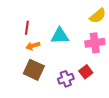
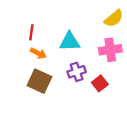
orange arrow: (33, 46) -> (38, 53), turned -136
purple cross: (66, 79) -> (77, 72), moved

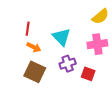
cyan triangle: (70, 42) -> (61, 37), turned 48
red square: (100, 83) -> (88, 74), turned -32

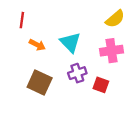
red line: (28, 29) -> (22, 20), moved
orange arrow: (34, 47) -> (37, 45), moved

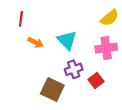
brown square: (40, 82) -> (52, 89), moved
red square: (101, 85) -> (96, 81), turned 32

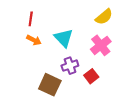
red line: (21, 19) -> (31, 19), moved
pink cross: (106, 48) -> (101, 45), turned -30

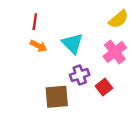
brown square: (50, 85) -> (57, 97), turned -30

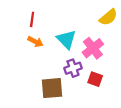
pink cross: (115, 52) -> (93, 48), moved
red square: (104, 87) -> (95, 79), turned -32

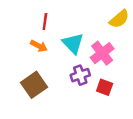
red line: (32, 19) -> (45, 21), moved
brown square: (52, 88) -> (34, 85), moved, turned -30

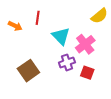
orange arrow: (39, 46) -> (15, 26), moved

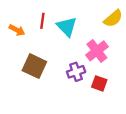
cyan triangle: (61, 36) -> (67, 27), moved
brown square: (28, 71) -> (34, 66), moved, turned -30

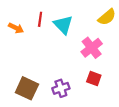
brown square: (34, 66) -> (27, 88), moved
purple cross: (76, 72) -> (61, 88), moved

